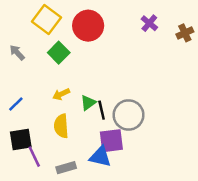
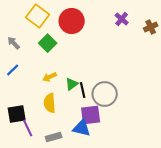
blue line: (16, 104) -> (13, 70), moved

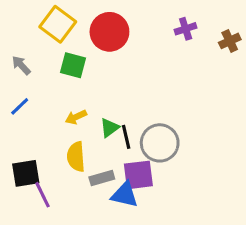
purple cross: (122, 19) -> (186, 29), turned 32
green square: (48, 43) -> (73, 65), turned -30
gray rectangle: (54, 137) -> (102, 178), moved

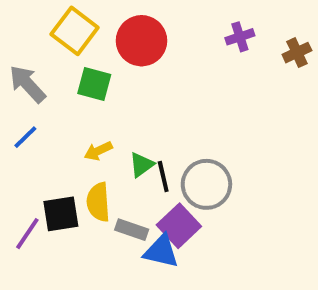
gray arrow: (21, 65) -> (27, 84), size x1.5
black square: (26, 173) -> (61, 214), moved
purple square: (138, 175) -> (179, 226), turned -36
gray rectangle: (102, 178) -> (132, 230), turned 35
purple line: (43, 195) -> (27, 234), moved, turned 60

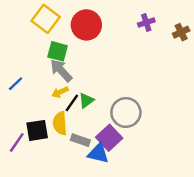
gray arrow: (27, 84) -> (61, 71), moved
black line: (163, 176) -> (72, 103), moved, turned 48

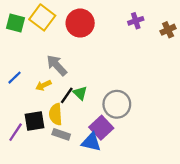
green square: (58, 51) -> (16, 23), moved
yellow arrow: (60, 92) -> (43, 85), moved
green triangle: (86, 100) -> (80, 93), turned -40
gray rectangle: (80, 140) -> (61, 134), moved

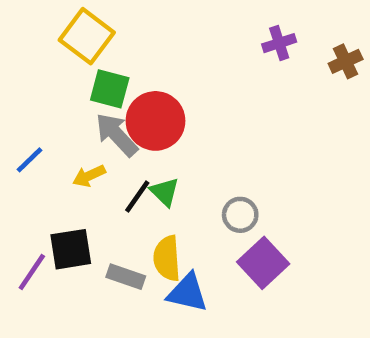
green square: (16, 23) -> (110, 89), moved
red circle: (80, 23) -> (155, 121), moved
gray circle: (117, 104) -> (240, 215), size x0.6
yellow semicircle: (56, 114) -> (167, 258), moved
purple square: (101, 128) -> (263, 263), moved

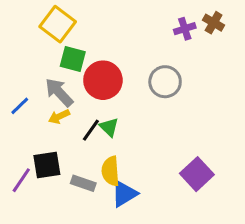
brown cross: (346, 61) -> (214, 23), moved, turned -35
gray arrow: (117, 135) -> (59, 92), moved
gray circle: (240, 215) -> (165, 82), moved, size x1.4
purple square: (263, 263) -> (197, 174), moved
blue triangle: (188, 293) -> (124, 194), turned -44

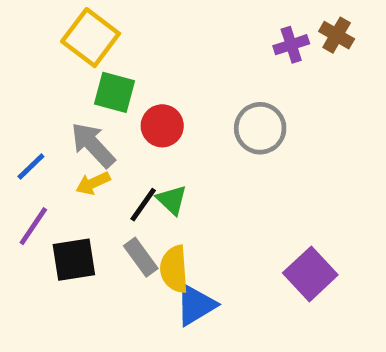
red circle: (103, 80) -> (162, 126), size x0.7
purple line: (21, 180) -> (33, 226), moved
gray rectangle: (83, 183) -> (141, 257), moved, turned 35

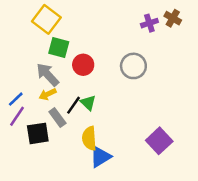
blue line: (31, 166) -> (16, 99), moved
gray rectangle: (141, 257) -> (57, 117), moved

